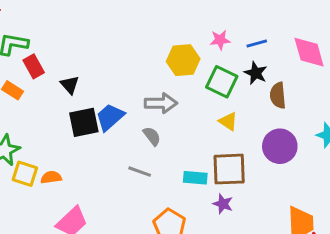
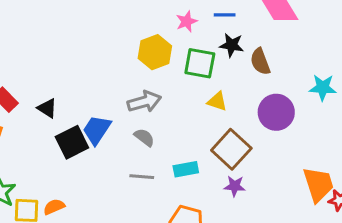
blue line: (257, 43) -> (225, 15), turned 30
brown square: (229, 169) -> (231, 149), turned -30
cyan rectangle: (195, 178) -> (186, 169), moved

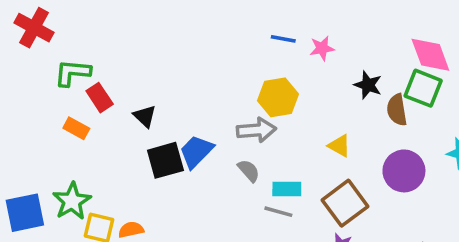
blue line: (225, 15) -> (283, 39), moved
yellow hexagon: (155, 52) -> (278, 97), moved
green square: (200, 63) -> (423, 88), moved
cyan rectangle: (186, 169) -> (287, 189), moved
gray line: (142, 177) -> (278, 212), moved

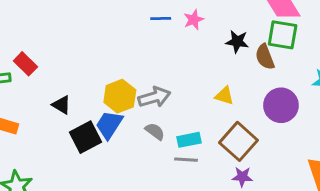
yellow hexagon: (278, 97) -> (120, 96), moved
red rectangle: (100, 98) -> (25, 64), moved

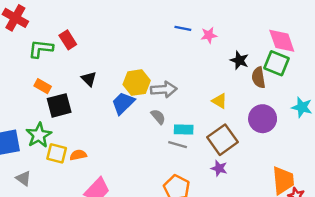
black square: (86, 137) -> (59, 105), moved

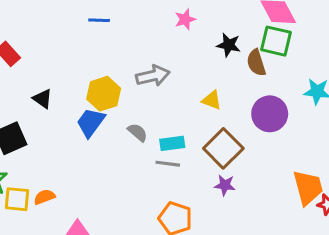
blue line: (183, 28) -> (99, 20), moved
gray arrow: (164, 89) -> (153, 76), moved

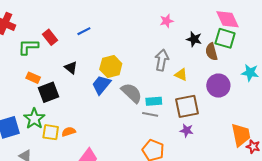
blue line: (99, 20) -> (84, 31), moved, turned -32
gray arrow: (153, 76) -> (162, 60), moved, turned -70
gray semicircle: (138, 132) -> (132, 93), size x1.6
brown square: (223, 148) -> (187, 106), turned 30

